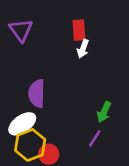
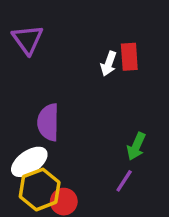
red rectangle: (79, 30) -> (129, 57), moved

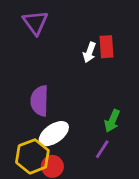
purple triangle: (28, 39) -> (35, 23), moved
white ellipse: (29, 162) -> (54, 134), moved

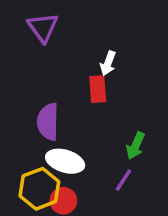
red rectangle: (107, 47) -> (98, 89), moved
white ellipse: (54, 134) -> (65, 161), turned 52

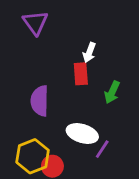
green arrow: (135, 146) -> (112, 92), moved
white ellipse: (65, 161) -> (82, 134), moved

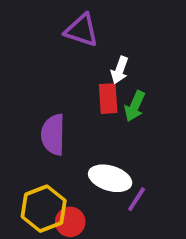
purple triangle: (35, 23) -> (82, 30), moved, turned -36
green arrow: (112, 92) -> (135, 106), moved

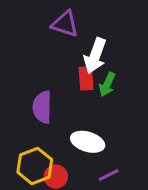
white arrow: (120, 70) -> (95, 56), size x1.6
purple line: (137, 199) -> (109, 175), moved, turned 30

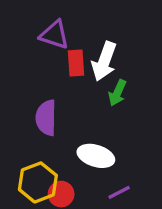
purple triangle: (65, 24) -> (54, 35), moved
red rectangle: (86, 78) -> (76, 63), moved

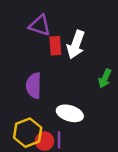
green arrow: (117, 93) -> (105, 78), moved
purple line: (119, 192) -> (59, 140), moved, turned -63

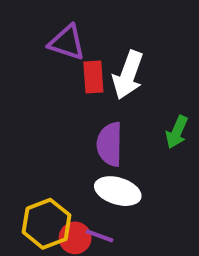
purple semicircle: (34, 86) -> (110, 144), moved
purple line: (59, 140) -> (99, 236), turned -70

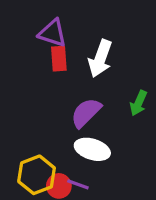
red rectangle: (93, 77) -> (59, 59), moved
purple semicircle: (110, 144) -> (86, 113), turned 44

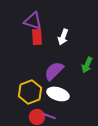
white arrow: (100, 59) -> (63, 37), size x0.7
yellow hexagon: (37, 175) -> (30, 92), moved

